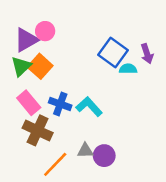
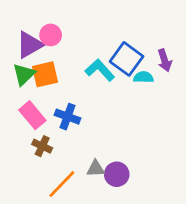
orange square: (40, 66) -> (45, 74), turned 35
cyan L-shape: (89, 107) -> (100, 70), moved
brown cross: (38, 130) -> (42, 146), size x0.6

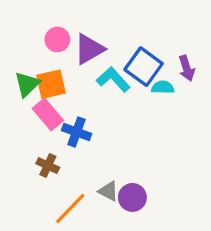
purple triangle: (29, 45) -> (89, 49), moved
pink rectangle: (32, 115) -> (48, 114), moved
gray triangle: (96, 169) -> (108, 191), turned 30

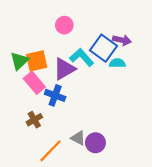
pink circle: (57, 39) -> (64, 25), moved
purple triangle: (89, 49) -> (64, 69), moved
purple arrow: (187, 68) -> (122, 40), moved, turned -60
brown cross: (48, 166) -> (34, 120), turned 35

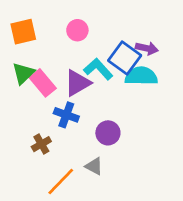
orange square: (37, 61) -> (23, 32), moved
cyan semicircle: (117, 63) -> (141, 76), size x1.6
pink rectangle: (34, 83) -> (43, 83), moved
purple circle: (95, 143) -> (108, 133), moved

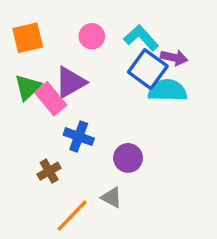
cyan L-shape: (98, 69) -> (141, 38), moved
purple triangle: (77, 83) -> (70, 82), moved

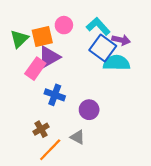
orange square: (28, 38) -> (42, 37), moved
green triangle: (28, 87) -> (19, 39), moved
pink rectangle: (51, 99) -> (35, 69), turned 75
brown cross: (49, 171) -> (41, 129), moved

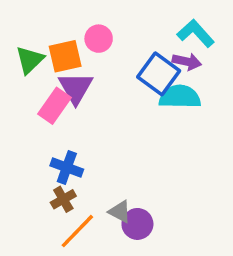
cyan L-shape: (98, 26) -> (196, 33), moved
purple triangle: (49, 57) -> (76, 88), turned -30
blue cross: (55, 95) -> (67, 167), moved
purple circle: (89, 110) -> (137, 224), moved

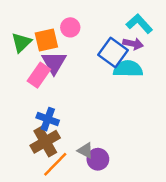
brown cross: (63, 199) -> (45, 142), size x1.6

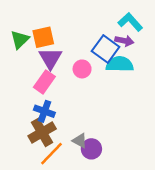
pink circle: (70, 27) -> (82, 69), moved
pink rectangle: (39, 75) -> (44, 82), moved

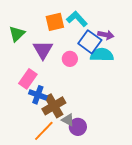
cyan L-shape: (130, 22) -> (77, 19), moved
orange square: (43, 37) -> (55, 22), moved
pink rectangle: (44, 82) -> (28, 79), moved
brown cross: (42, 132) -> (54, 106), moved

